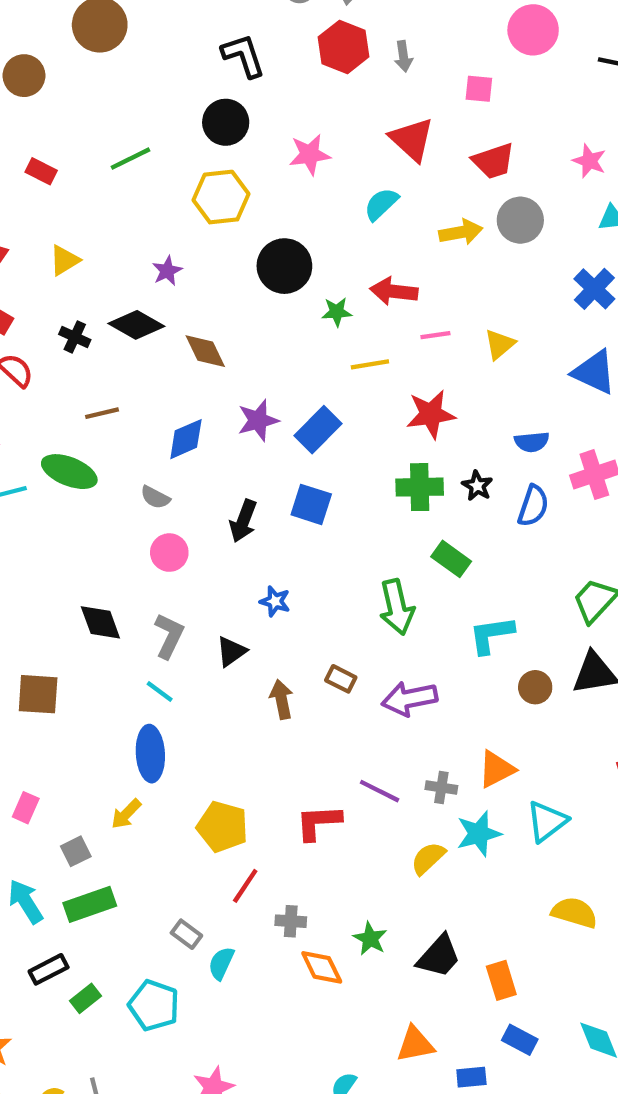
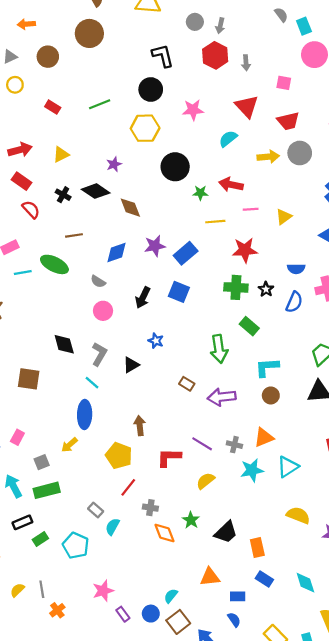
brown circle: (535, 687) -> (271, 395), moved
brown arrow: (281, 699) -> (140, 426), moved
yellow semicircle: (428, 858) -> (206, 481), moved

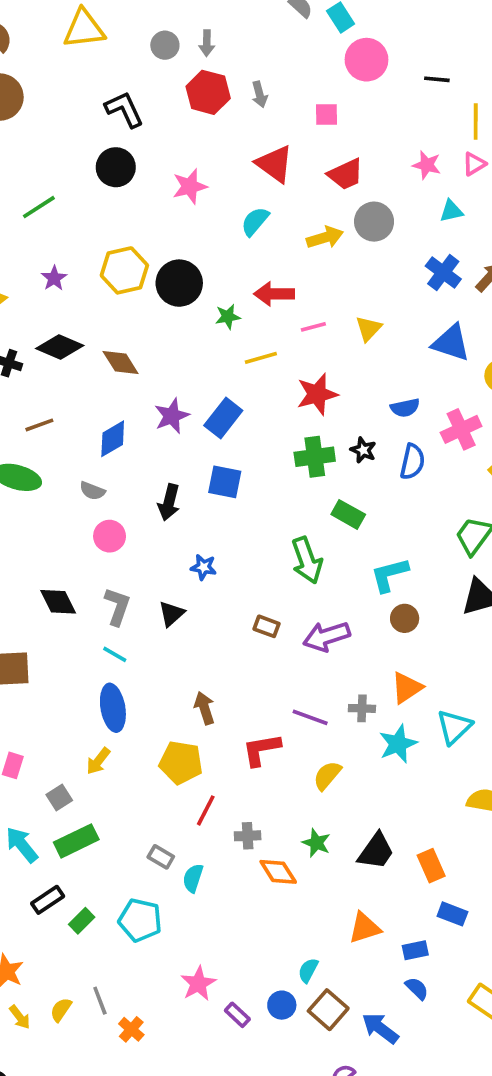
yellow hexagon: (145, 128) -> (124, 270), moved
purple star: (114, 164) -> (54, 278), moved

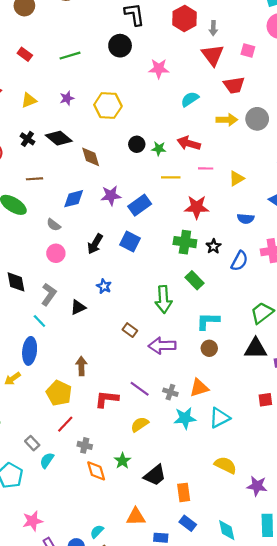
red triangle: (275, 164) -> (213, 55), moved
red trapezoid: (346, 174) -> (234, 85), moved
black circle: (179, 283) -> (137, 144), moved, size x0.6
blue semicircle: (405, 408) -> (246, 219), moved

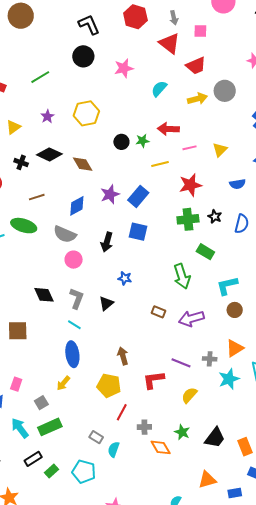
gray arrow: (213, 28) -> (174, 18), moved
gray semicircle: (54, 225) -> (65, 234), size x1.6

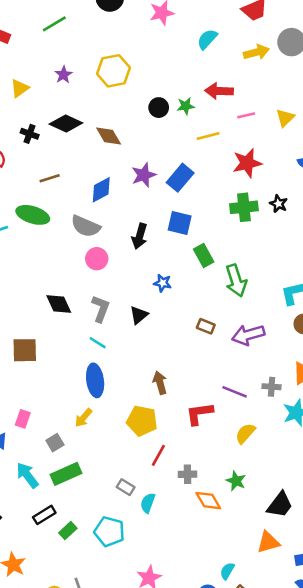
green rectangle: (205, 252) -> (204, 255), moved, turned 30
black trapezoid: (215, 438) -> (280, 505), moved

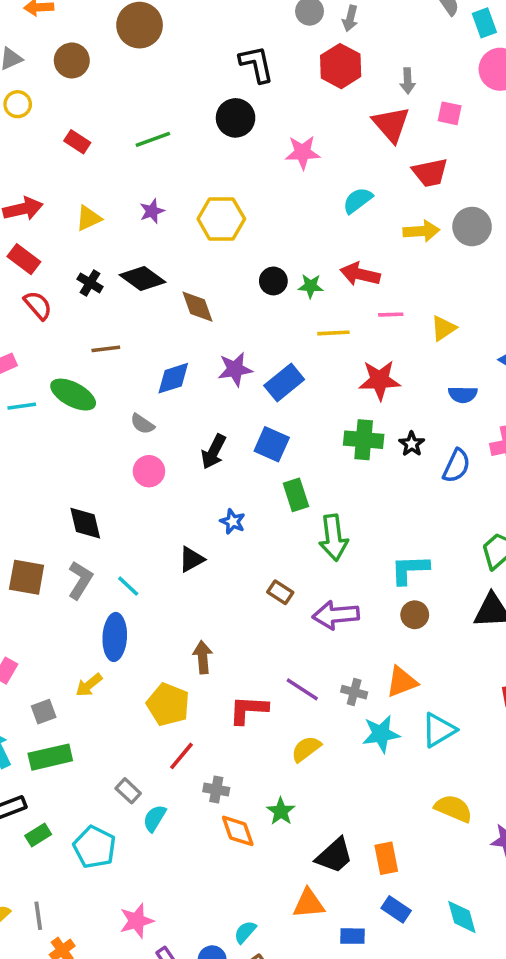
gray semicircle: (86, 226) -> (142, 424), size x0.6
gray L-shape: (101, 309) -> (80, 580), moved

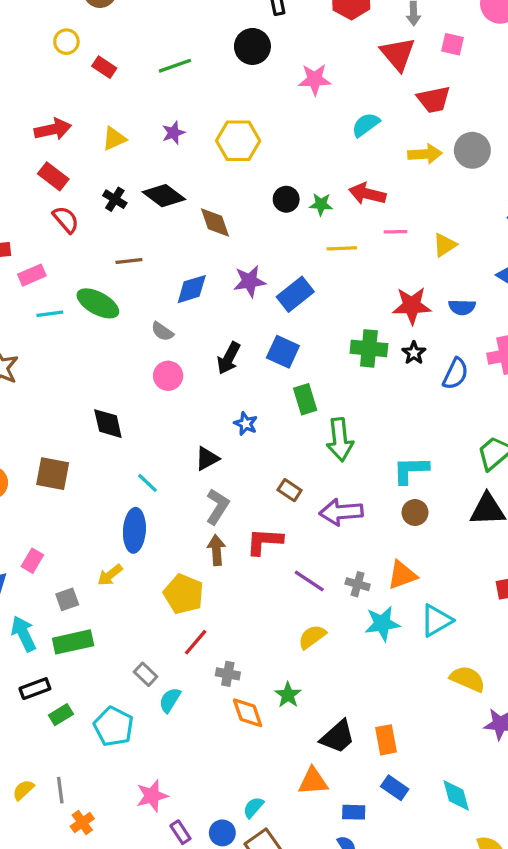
yellow circle: (18, 104) -> (66, 42), moved
red star: (380, 380) -> (412, 306), moved
gray L-shape: (80, 580) -> (217, 507), moved
red L-shape: (248, 710) -> (264, 541), moved
yellow semicircle: (453, 808) -> (468, 679), moved

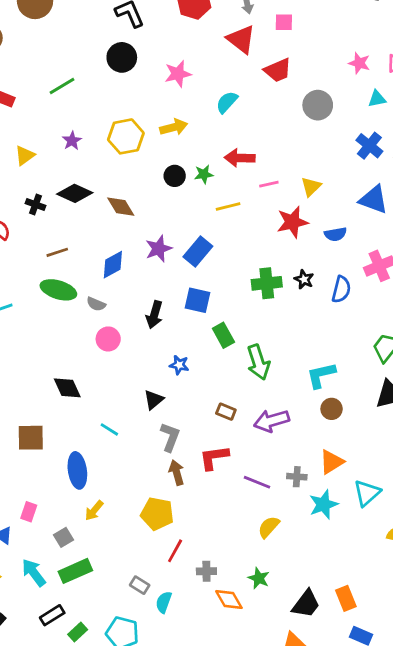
yellow arrow: (425, 154) -> (174, 127), moved
green ellipse: (98, 303) -> (58, 290), moved
red star: (412, 306) -> (292, 222), moved
blue ellipse: (134, 530) -> (77, 470), moved

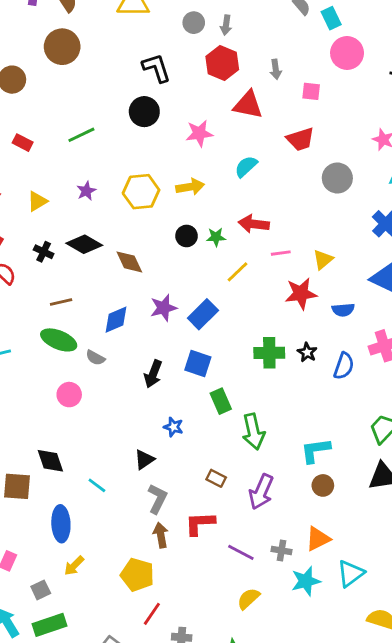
red triangle: (241, 39) -> (248, 105), moved, turned -32
yellow line: (228, 207) -> (237, 272), turned -35
pink circle: (108, 339) -> (69, 395), moved
black diamond: (67, 388) -> (50, 461), moved
purple arrow: (271, 421) -> (261, 492), turned -56

